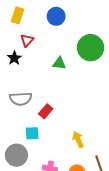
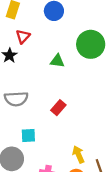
red rectangle: (46, 111) -> (58, 108), moved
yellow arrow: (78, 139) -> (78, 154), moved

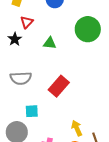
green triangle: (57, 61) -> (50, 43), moved
red rectangle: (58, 108) -> (59, 86), size x1.5

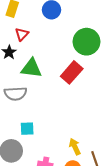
green triangle: (50, 43) -> (31, 68), moved, size x1.5
red rectangle: (59, 86) -> (72, 72), moved

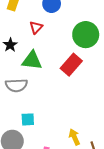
red triangle: (22, 34) -> (36, 27), moved

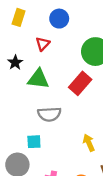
gray semicircle: (16, 85) -> (49, 114), moved
yellow arrow: (74, 137) -> (89, 143), moved

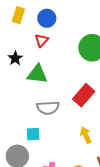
blue circle: (59, 19) -> (47, 18), moved
red rectangle: (80, 83) -> (84, 95), moved

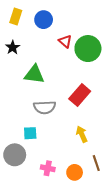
red triangle: (42, 40) -> (65, 41), moved, turned -32
black star: (15, 58) -> (13, 47), moved

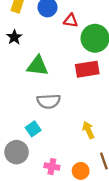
red triangle: (65, 41) -> (71, 21), moved, turned -32
red rectangle: (80, 95) -> (87, 69), moved, turned 40
cyan square: (30, 133) -> (33, 129), turned -32

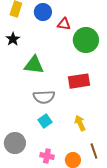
red rectangle: (87, 69) -> (79, 81), moved
cyan square: (33, 129) -> (45, 121), moved

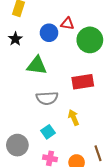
blue circle: (43, 12) -> (49, 33), moved
cyan square: (45, 121) -> (48, 132), moved
yellow arrow: (80, 123) -> (74, 118), moved

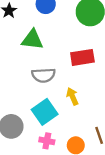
cyan square: (48, 132) -> (45, 112), size x1.6

